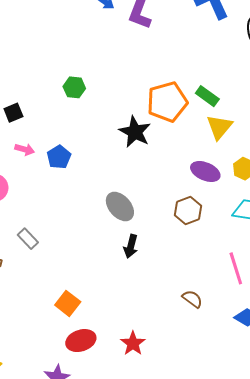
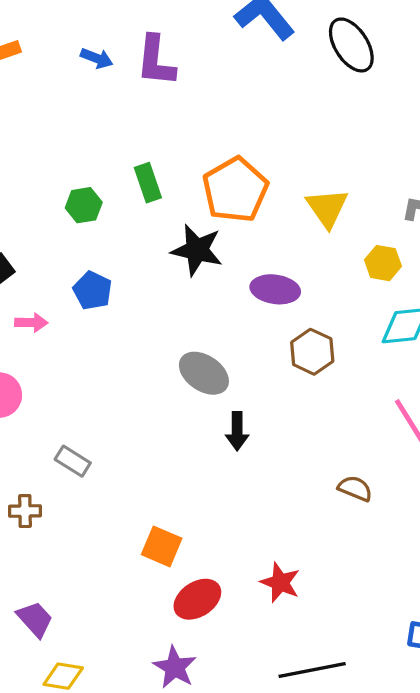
green rectangle: (207, 96) -> (148, 183), moved, turned 50
blue pentagon: (59, 157) -> (93, 291), moved
purple ellipse: (205, 171) -> (275, 289), moved

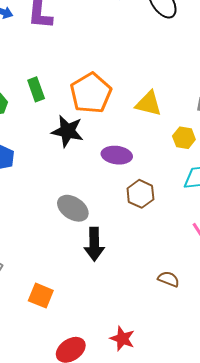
yellow triangle: (327, 208) -> (149, 104), turned -40
black arrow: (237, 431) -> (94, 244), size x1.4
orange square: (162, 546) -> (41, 296), moved

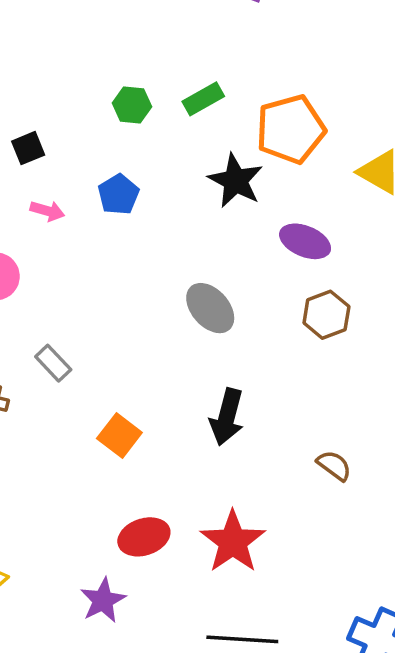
green rectangle: (36, 89) -> (203, 99), turned 65
black arrow: (94, 244) -> (227, 417), moved
red star: (122, 339) -> (233, 542), size x1.5

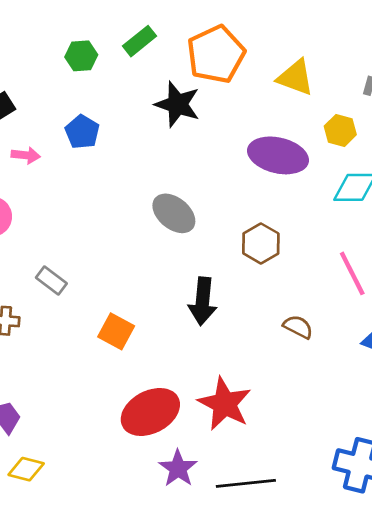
purple ellipse: (305, 241) -> (278, 155), moved, size x1.4
brown hexagon: (326, 315) -> (261, 243), moved
red ellipse: (144, 537) -> (150, 412), size x1.4
purple star: (103, 600) -> (178, 468), moved

